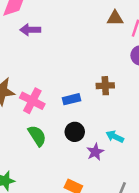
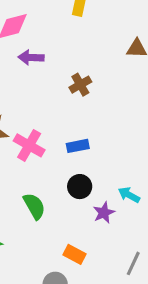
brown cross: (105, 86) -> (80, 85), moved, turned -30
green semicircle: (37, 136) -> (34, 206), moved

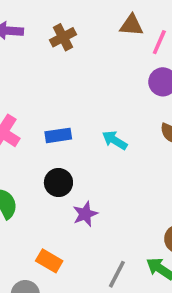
brown cross: (80, 85) -> (63, 37), moved
cyan arrow: (129, 195) -> (115, 140), moved

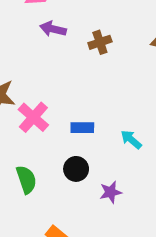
purple star: (85, 214) -> (111, 192), moved

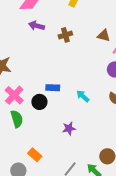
pink cross: (33, 117) -> (14, 95), moved
black circle: (76, 169) -> (39, 102), moved

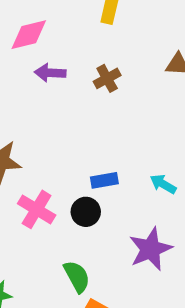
green semicircle: (17, 119) -> (77, 276), moved
purple star: (69, 128) -> (150, 249), size x1.6

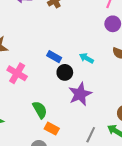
blue rectangle: (104, 180) -> (54, 57), turned 40
black circle: (86, 212) -> (65, 72), moved

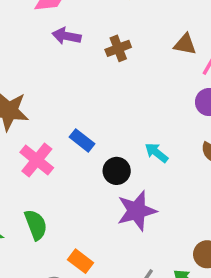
blue rectangle: (54, 57) -> (82, 140), moved
green semicircle: (40, 110) -> (36, 225), moved

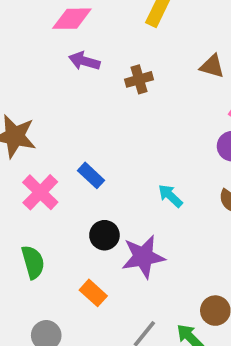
brown triangle: (185, 44) -> (212, 66), moved
black circle: (117, 171) -> (104, 235), moved
orange rectangle: (81, 261) -> (93, 293), moved

